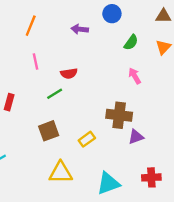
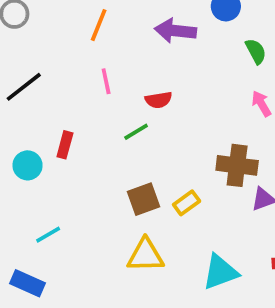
purple arrow: (80, 29) -> (175, 31), size x1.5
green semicircle: (131, 42) -> (256, 51), turned -63
brown square: (49, 131) -> (144, 199), moved

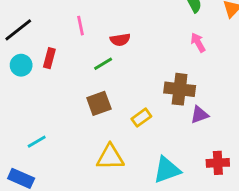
red rectangle: (65, 145) -> (49, 58), moved
cyan circle: (28, 165) -> (21, 65), moved
brown square: (144, 199) -> (99, 103), moved

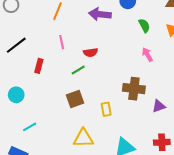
cyan circle: (21, 65) -> (16, 95), moved
purple triangle: (199, 115) -> (159, 106), moved
yellow rectangle: (141, 118) -> (106, 109), turned -64

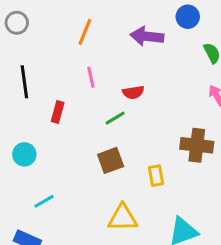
black line: (16, 45) -> (24, 82), turned -60

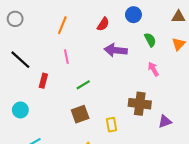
purple arrow: (147, 36) -> (116, 50), moved
black line: (24, 82) -> (20, 60), turned -40
red semicircle: (133, 92) -> (103, 24), moved, turned -48

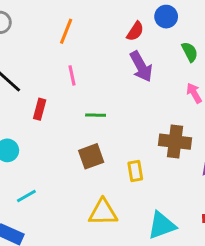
red semicircle: (103, 24) -> (135, 31), moved
purple arrow: (116, 50) -> (141, 67), turned -125
green line: (83, 85) -> (96, 115), turned 32

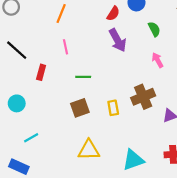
brown cross: (175, 142) -> (143, 97), turned -30
yellow rectangle: (135, 171) -> (113, 108), moved

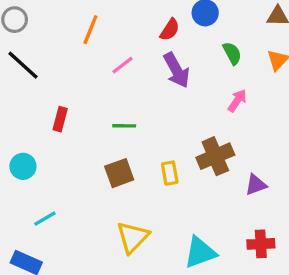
pink line: (65, 47) -> (123, 65), moved, turned 64
black line: (17, 50) -> (23, 65), moved
pink arrow: (158, 60) -> (237, 101), turned 64
yellow triangle: (89, 150) -> (133, 237), turned -45

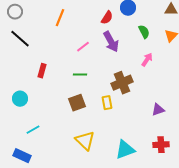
pink line: (123, 65) -> (83, 47), moved
brown cross: (215, 156) -> (122, 83), moved
yellow triangle: (133, 237) -> (85, 141), turned -30

